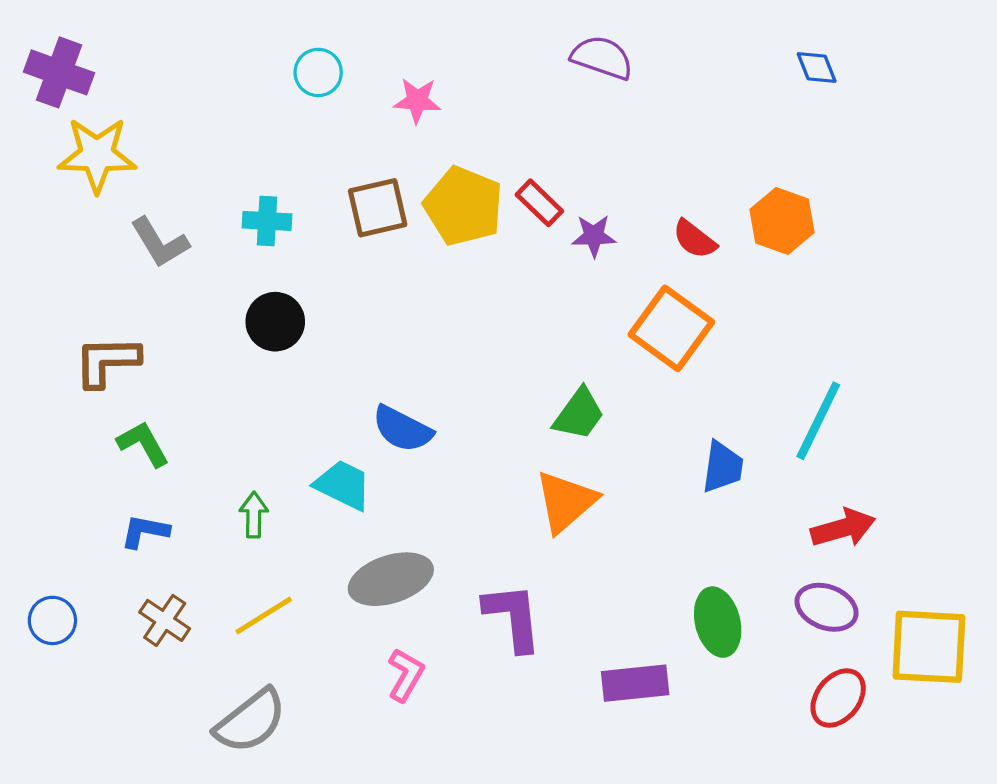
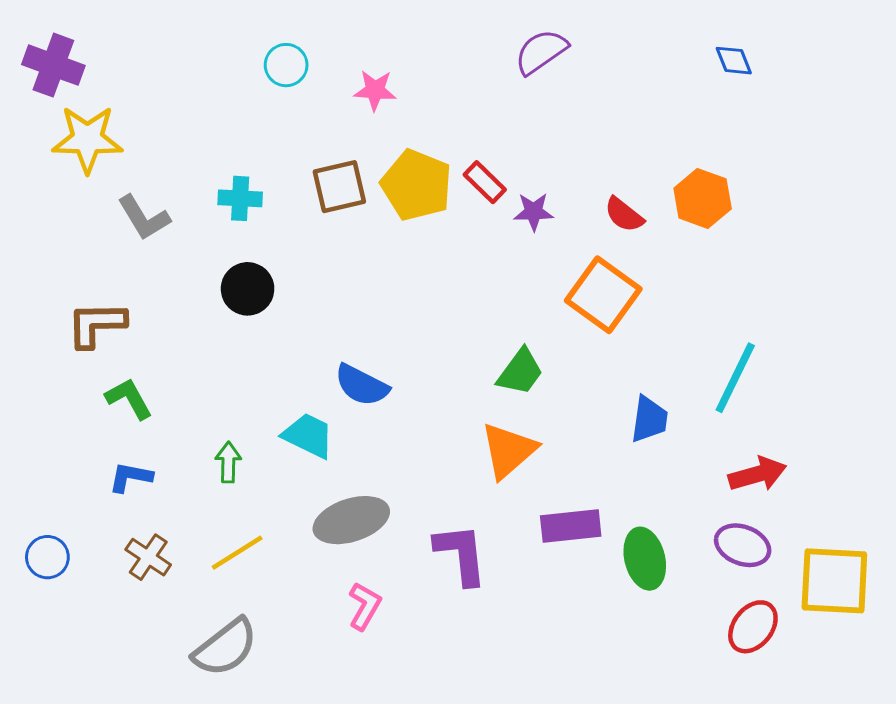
purple semicircle: (602, 58) -> (541, 52), turned -54
purple rectangle: (635, 683) -> (571, 526), moved

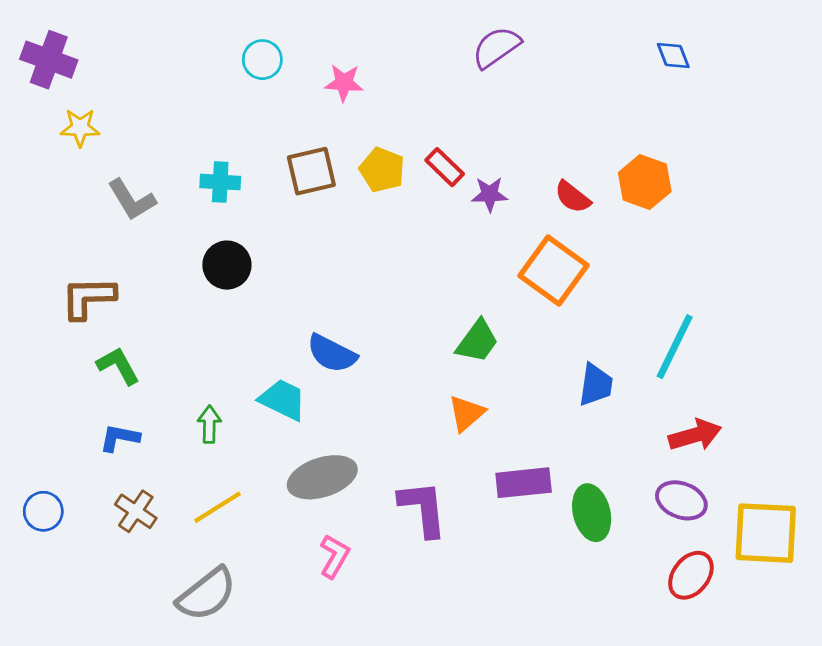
yellow star: (87, 139) -> (80, 128), size x0.6
yellow pentagon: (417, 185) -> (382, 170), size x0.7
orange triangle: (508, 450) -> (466, 413), size x0.7

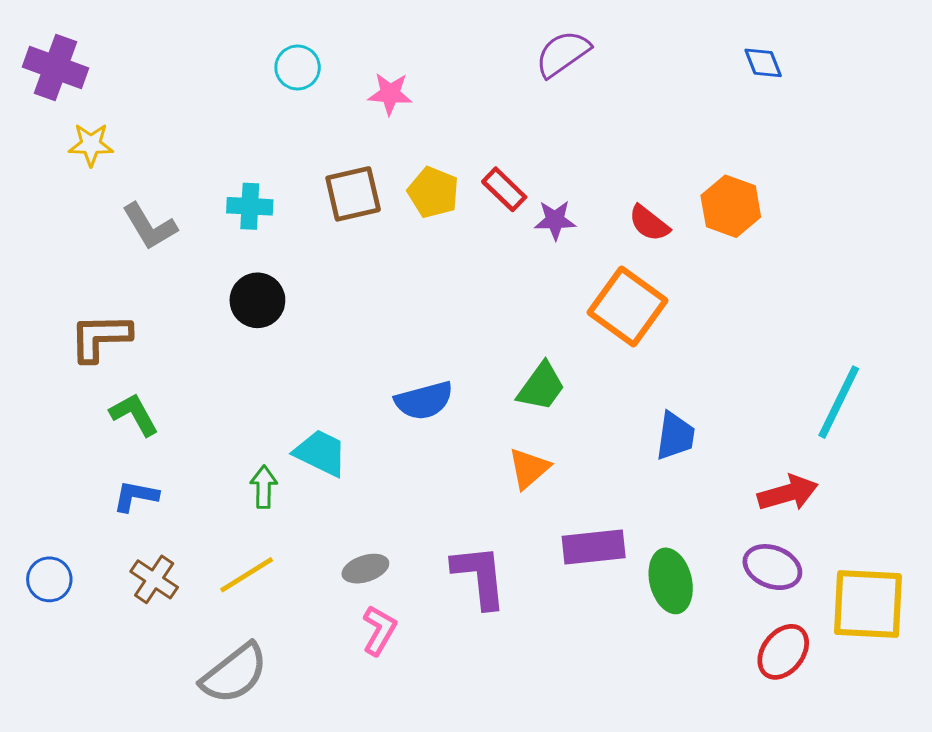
cyan line: (675, 347) -> (839, 402), moved
blue semicircle: (332, 353) -> (424, 401), moved, turned -42
green arrow: (209, 424) -> (264, 487), moved
gray ellipse: (322, 477) -> (365, 569), moved, size x0.6

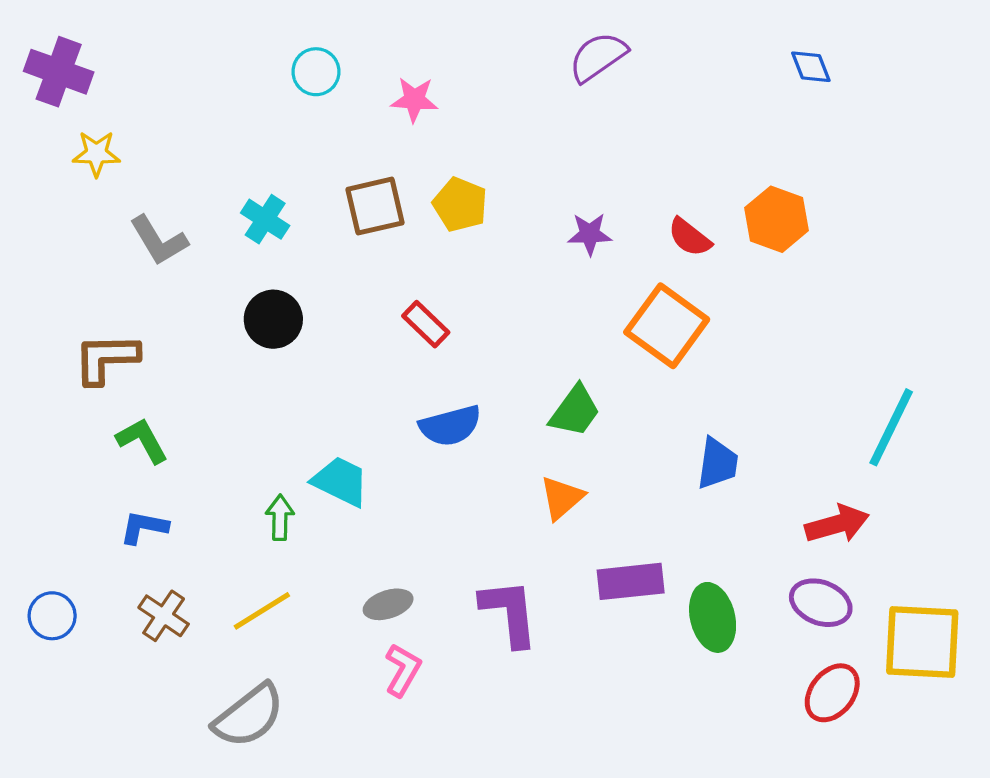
red rectangle: (504, 189) -> (426, 324), moved
cyan cross: (250, 206) -> (265, 219), turned 30

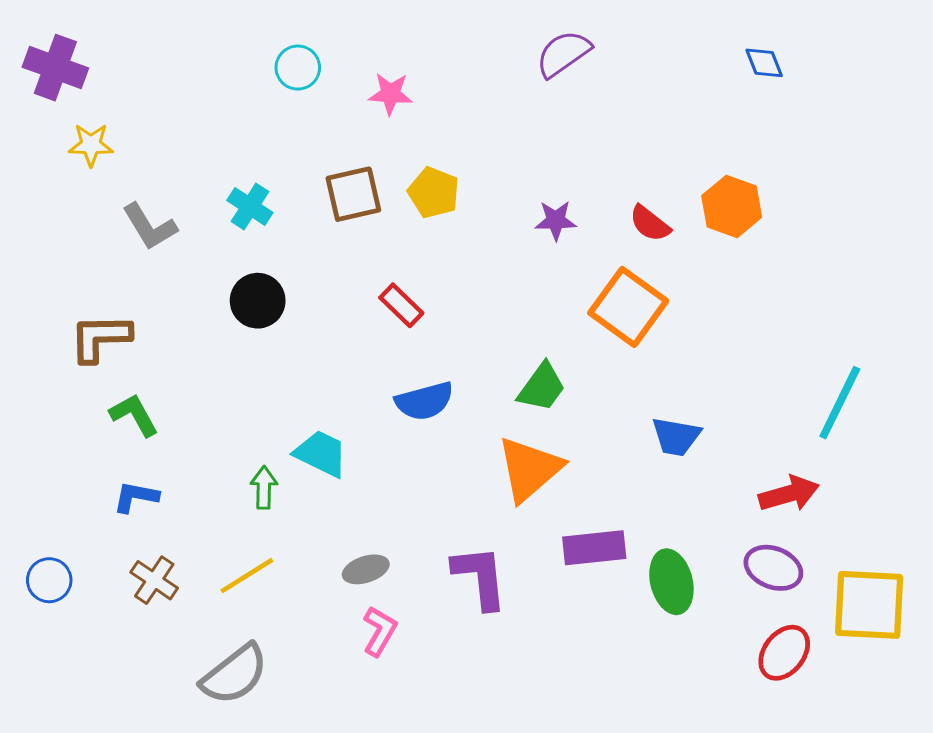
blue trapezoid: (717, 463) -> (676, 437), turned 92
orange triangle: (562, 498) -> (529, 469), size x1.6

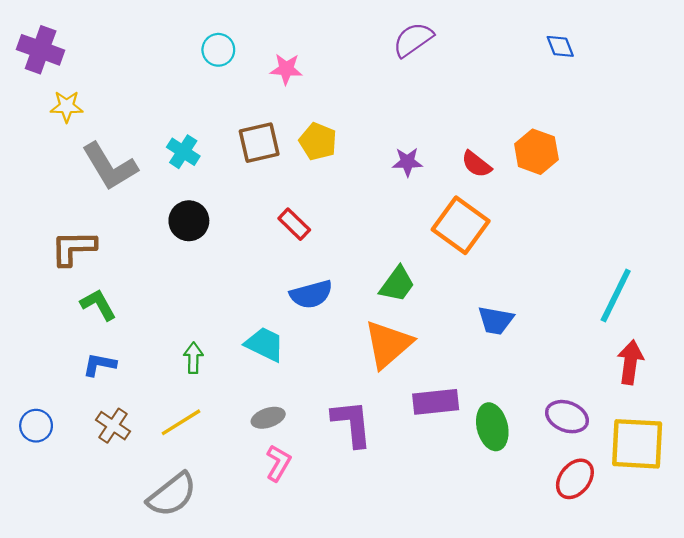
gray L-shape: (150, 227) -> (110, 166), size x1.4
cyan trapezoid: (321, 454) -> (265, 344), moved
red arrow: (789, 494) -> (630, 362), moved, turned -66

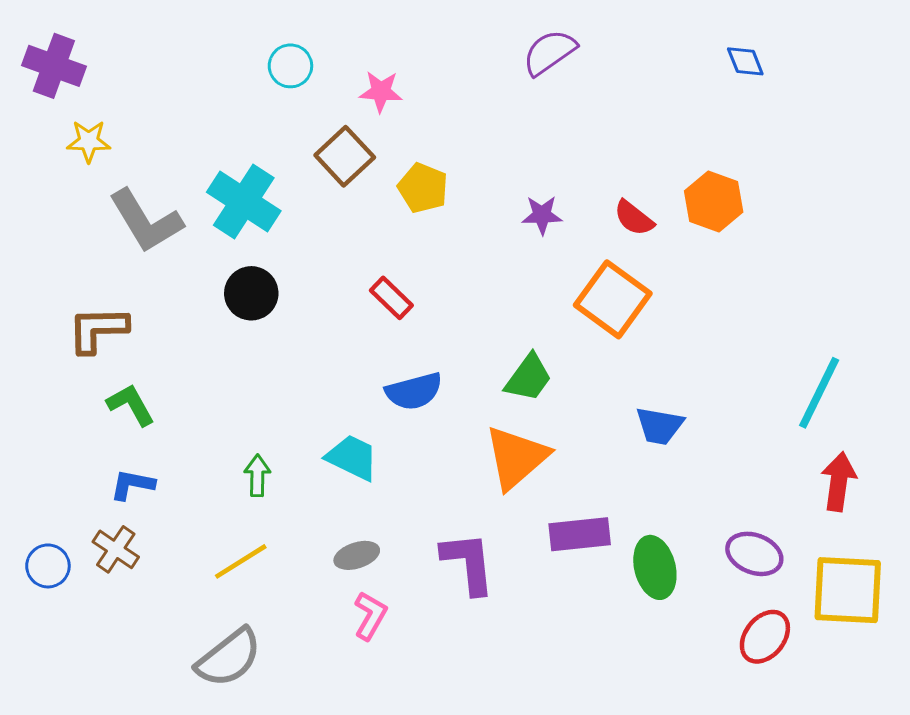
brown square: (259, 143) -> (345, 156), moved, turned -30
cyan cross: (183, 152) -> (244, 201), size x1.6
brown cross: (113, 426) -> (116, 549), moved

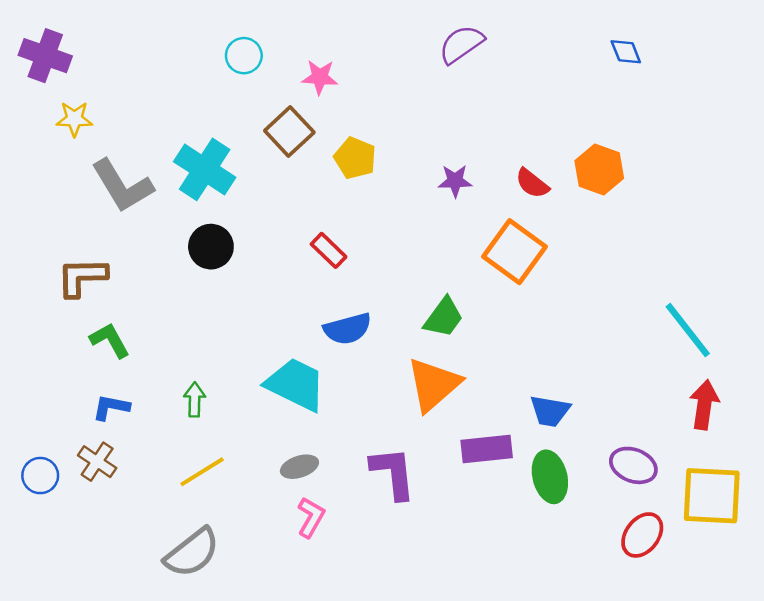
cyan line: (819, 393) -> (688, 330), turned -64
blue trapezoid: (659, 426) -> (550, 411), moved
cyan trapezoid: (352, 457) -> (296, 384), size x1.4
green arrow: (257, 476) -> (194, 400), moved

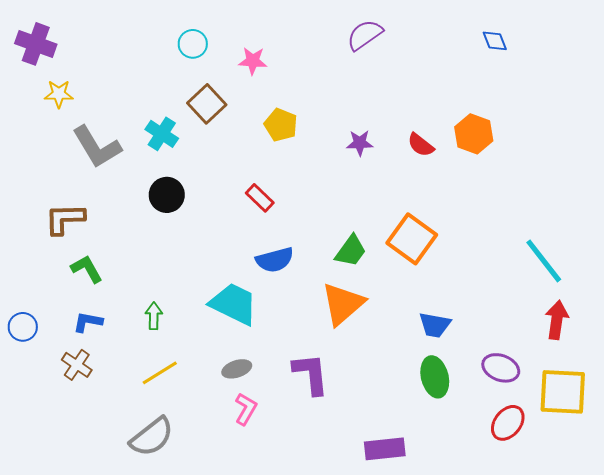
brown square: (289, 132) -> (207, 104), moved
cyan cross: (205, 169) -> (162, 134), size x0.7
orange square: (514, 252) -> (412, 239), moved
purple rectangle: (487, 449) -> (385, 449), moved
blue circle: (40, 476) -> (23, 327), moved

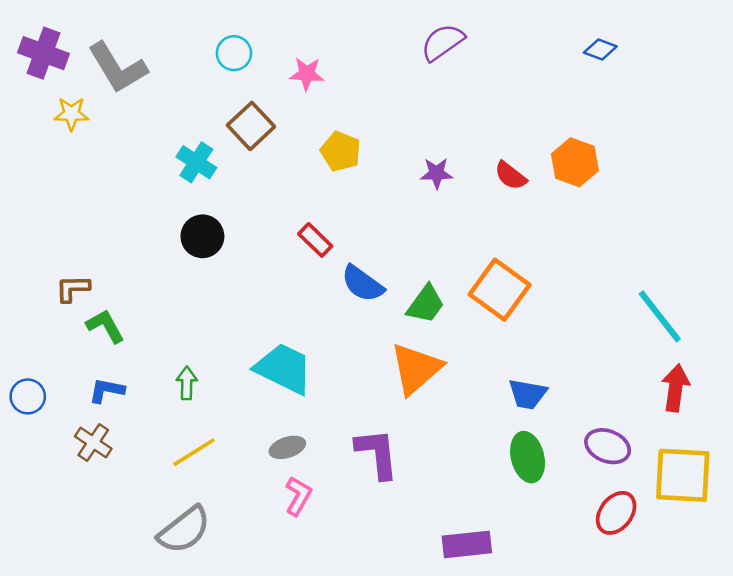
blue diamond: (495, 41) -> (600, 49), turned -48
gray L-shape: (97, 147) -> (118, 68), moved
brown L-shape: (65, 219) -> (73, 288), moved, size x0.7
blue semicircle: (275, 260) -> (363, 284), moved, turned 51

